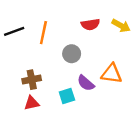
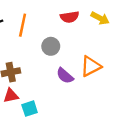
orange triangle: (112, 74) -> (91, 66), turned -35
cyan square: (67, 96) -> (30, 109), moved

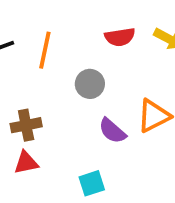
cyan square: (30, 109) -> (92, 183), moved

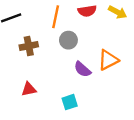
orange line: (45, 50) -> (56, 17), moved
brown cross: (26, 125) -> (29, 46), moved

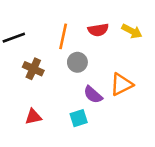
brown cross: (29, 46) -> (33, 69), turned 36
cyan square: (70, 102) -> (79, 118), moved

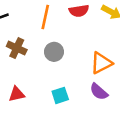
gray circle: (77, 62) -> (54, 52), moved
purple semicircle: (93, 95) -> (99, 92), moved

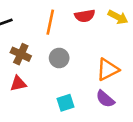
red triangle: (17, 94) -> (18, 84), moved

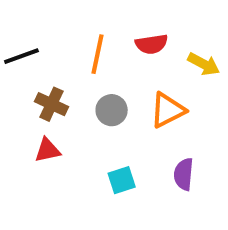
yellow arrow: (118, 17) -> (204, 64), moved
orange triangle: (108, 70) -> (168, 110), moved
purple semicircle: (105, 99) -> (184, 174), turned 54

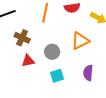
gray circle: (112, 110) -> (52, 52), moved
red triangle: (47, 150) -> (28, 61), moved

